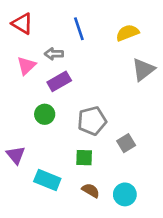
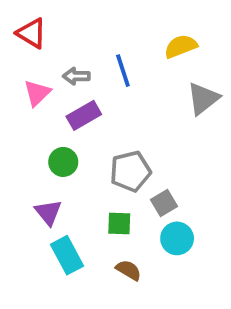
blue line: (79, 29) -> (123, 71), moved
gray square: (126, 143) -> (164, 203), moved
purple triangle: (16, 155) -> (48, 212), moved
cyan rectangle: (47, 180) -> (67, 255), turned 40
cyan circle: (125, 194) -> (177, 238), moved

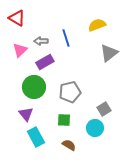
green circle: (63, 162) -> (34, 87), size x1.5
gray square: (164, 203) -> (104, 109), moved

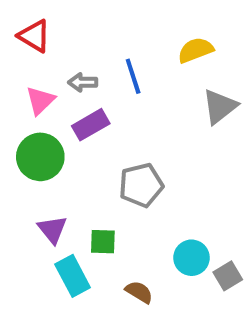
green circle: (34, 87) -> (40, 157), moved
gray square: (104, 109) -> (228, 276), moved
green square: (64, 120) -> (103, 242), moved

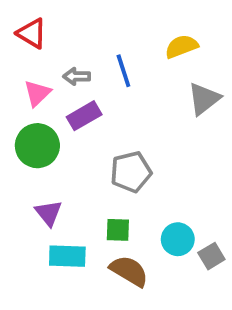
green square: (103, 242) -> (118, 230), moved
cyan rectangle: (73, 276) -> (67, 256), turned -60
brown semicircle: (139, 292) -> (129, 271), size x1.5

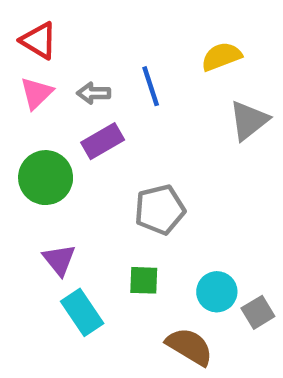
pink triangle: (37, 93) -> (36, 93), moved
cyan rectangle: (67, 256) -> (82, 312), turned 54
brown semicircle: (129, 271) -> (189, 347), moved

